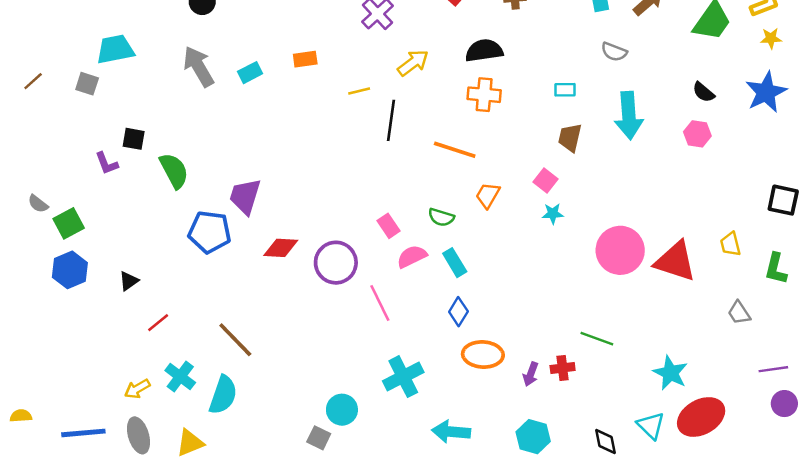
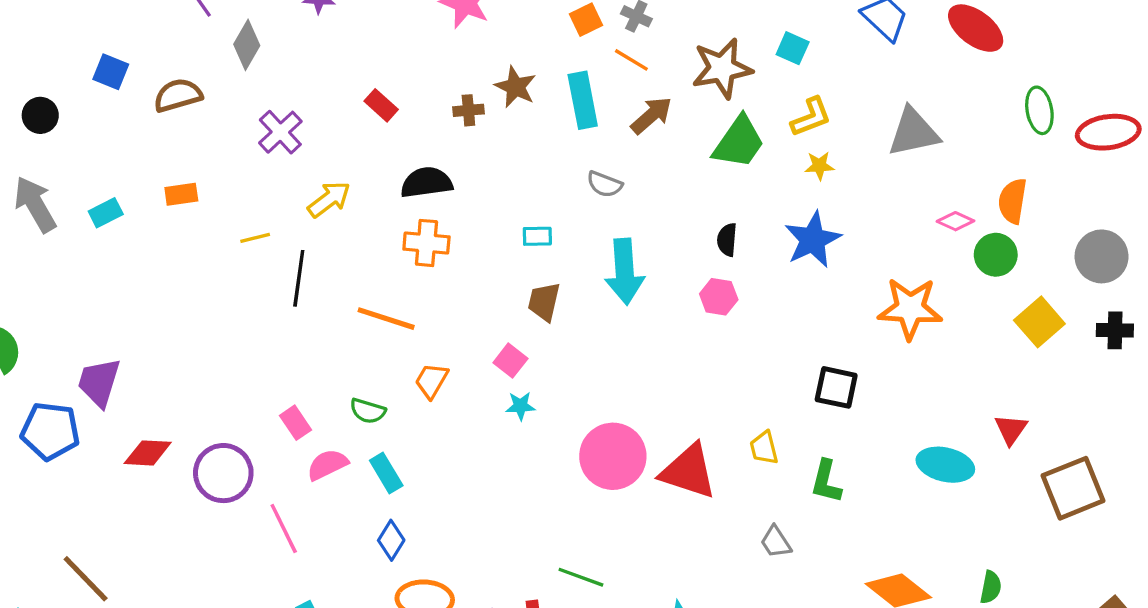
black semicircle: (704, 92) -> (727, 240), turned 55

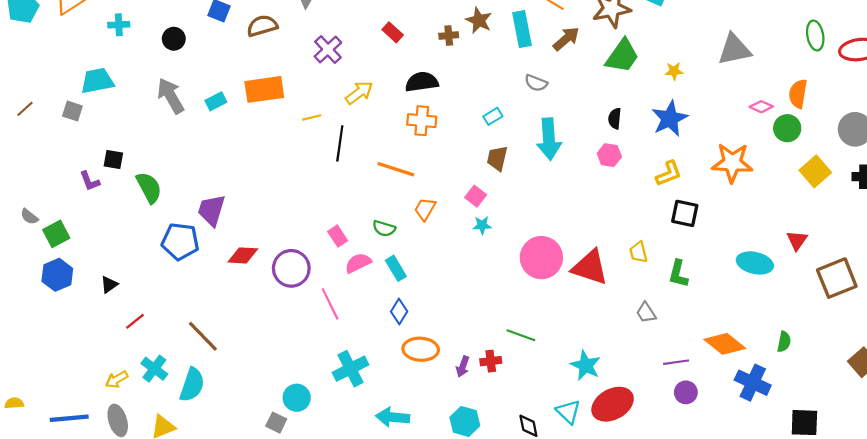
yellow L-shape: (811, 117) -> (669, 173), moved
orange rectangle: (181, 194) -> (264, 89), size x1.8
cyan rectangle: (537, 236) -> (493, 116), turned -30

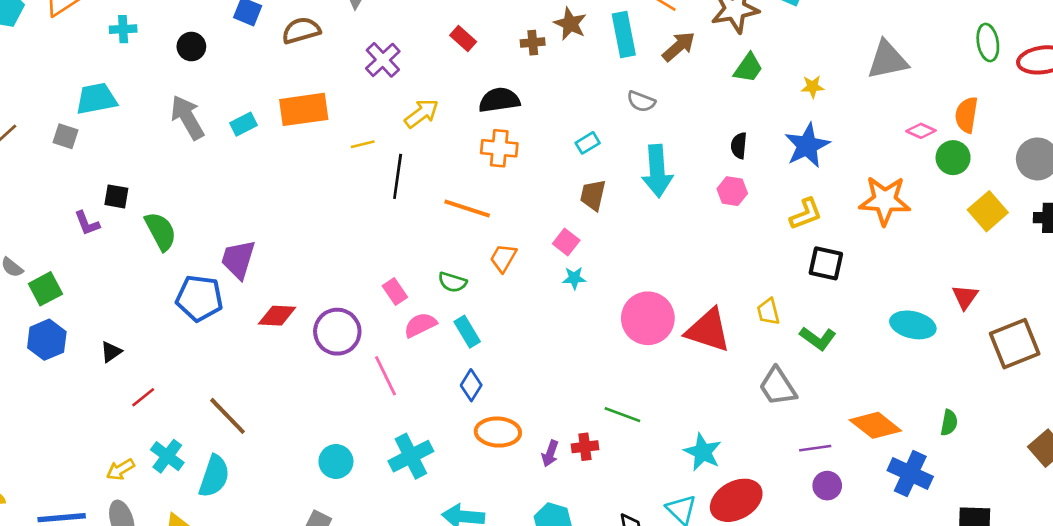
green trapezoid: (622, 56) -> (748, 68), size x0.7
green L-shape: (678, 274) -> (818, 338), turned -68
gray trapezoid: (646, 313) -> (778, 387), size x1.5
cyan circle: (297, 398) -> (336, 461), moved

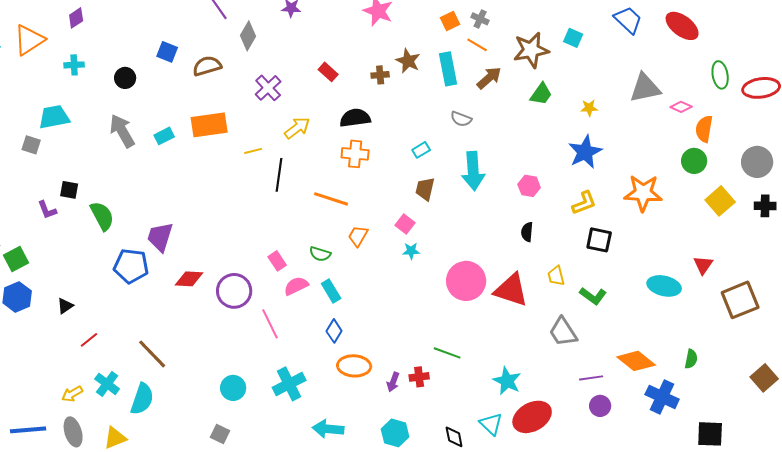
pink diamond: (921, 131) -> (681, 107), moved
black semicircle: (739, 146) -> (527, 232), moved

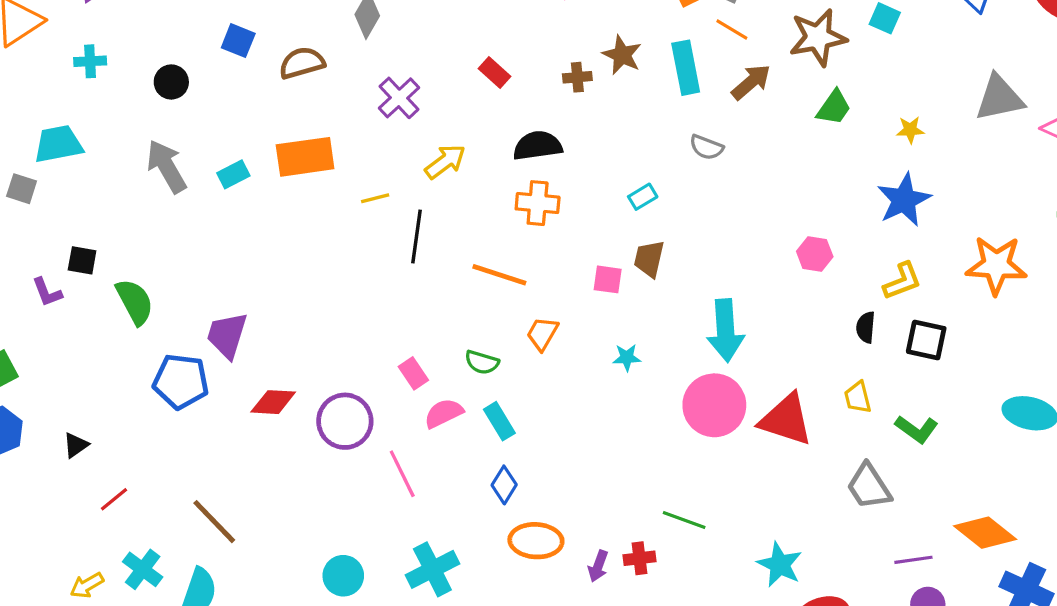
cyan arrow: (473, 171) -> (726, 330), moved
pink square: (405, 224) -> (608, 279), moved, turned -30
black semicircle: (527, 232) -> (866, 327), moved

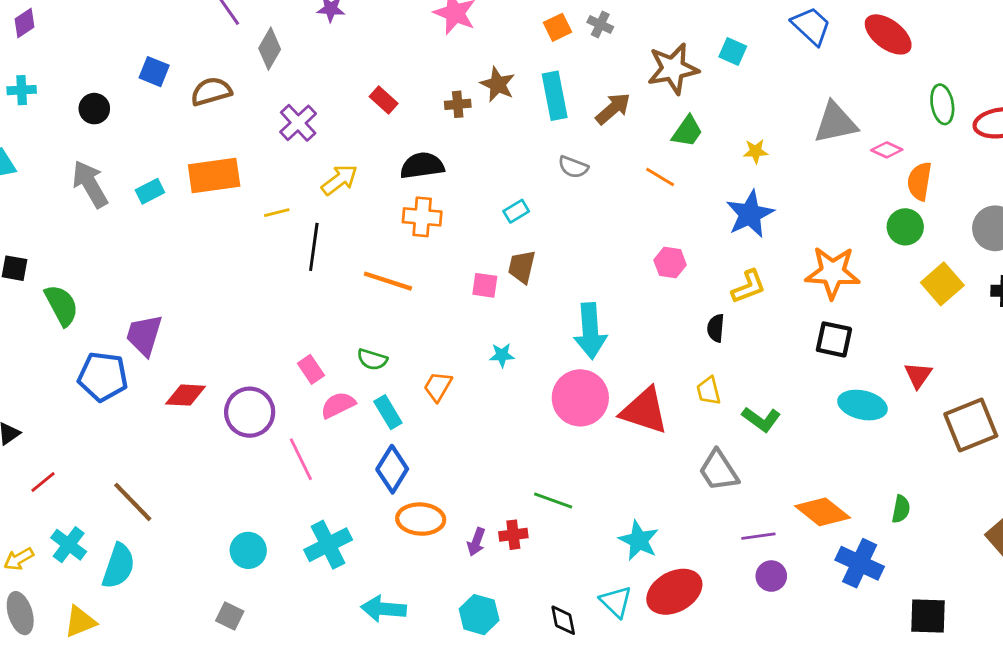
orange line: (732, 29) -> (660, 177), moved
orange trapezoid: (542, 334) -> (438, 386), moved
black square: (926, 340) -> (834, 339), moved
blue diamond: (504, 485) -> (392, 469), size x1.4

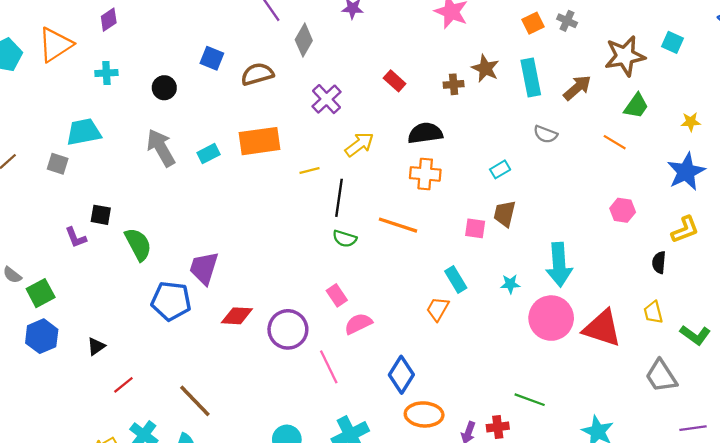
cyan star: (502, 355) -> (510, 284), moved
green semicircle: (372, 359) -> (345, 239), moved
cyan rectangle: (388, 412) -> (456, 279), moved

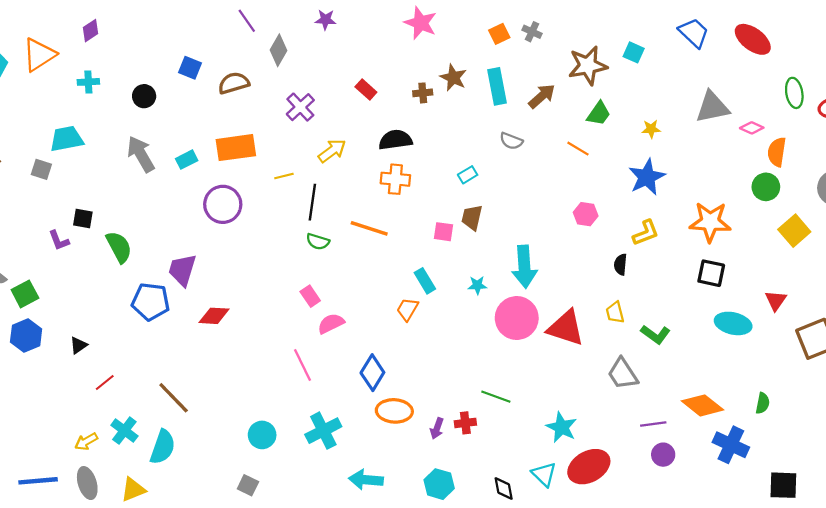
purple circle: (288, 329) -> (223, 204), moved

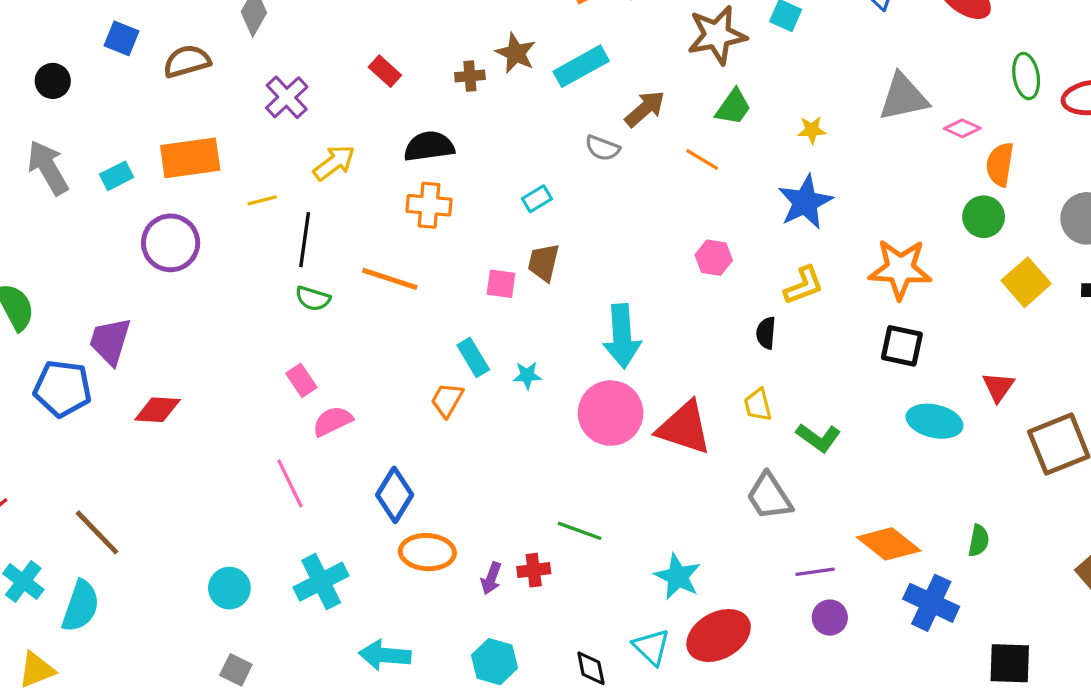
cyan rectangle: (497, 86) -> (581, 66), turned 72
brown arrow: (542, 96) -> (645, 109), moved
cyan star: (477, 285) -> (527, 375), moved
gray square: (248, 485) -> (236, 670), moved

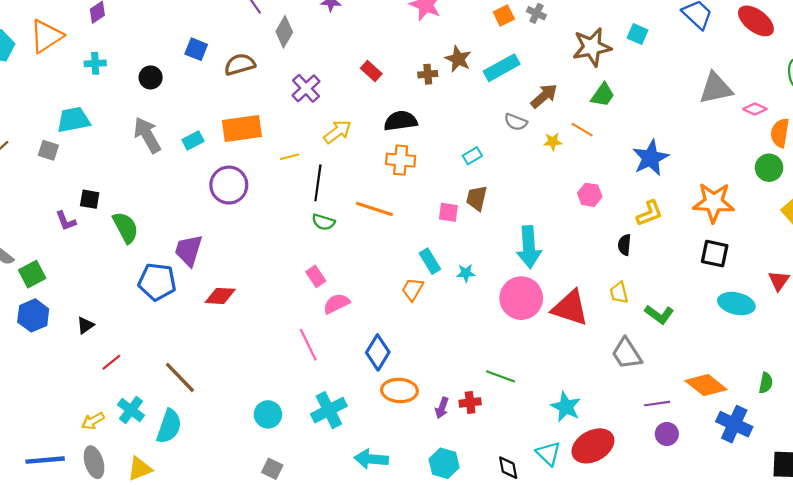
yellow star: (812, 130) -> (553, 142), moved

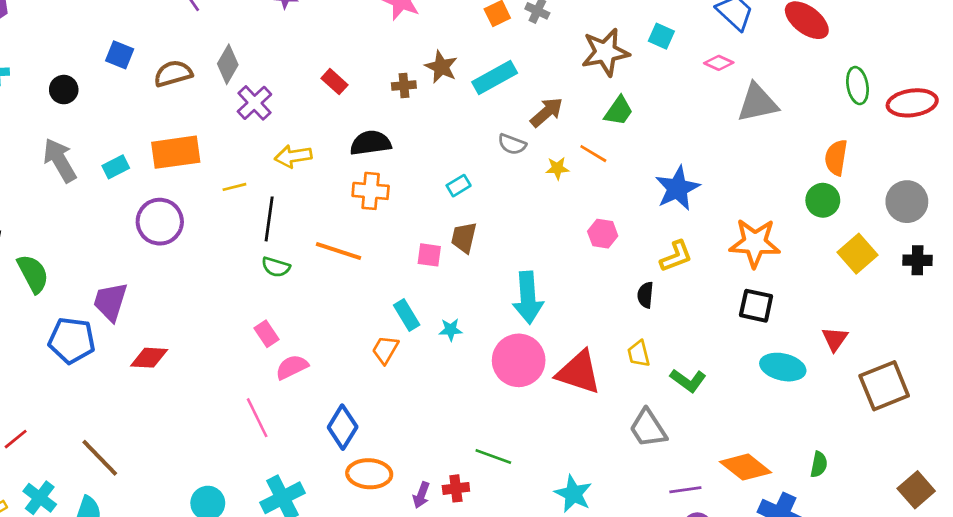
gray diamond: (284, 32) -> (228, 64), moved
pink diamond: (755, 109) -> (719, 63), moved
yellow arrow: (338, 132) -> (293, 156), turned -152

